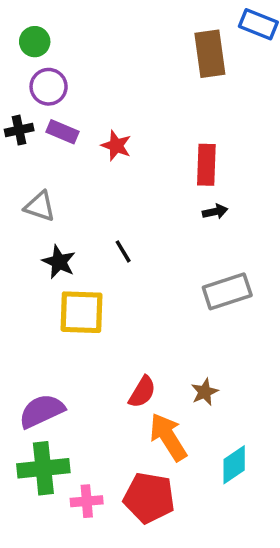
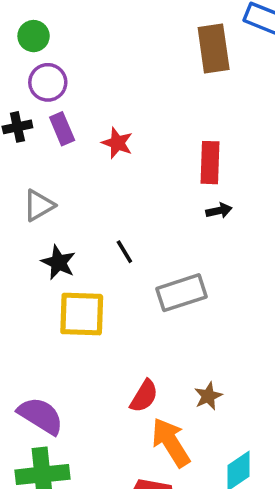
purple rectangle: (62, 132) -> (62, 129), turned 44
gray triangle: (40, 206) -> (39, 205), turned -48
gray rectangle: (227, 291) -> (181, 293), moved
purple semicircle: (42, 411) -> (41, 416), turned 57

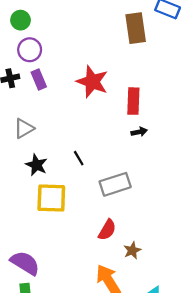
red star: (117, 143) -> (92, 82), moved, size x1.6
red semicircle: (144, 396) -> (107, 230), moved

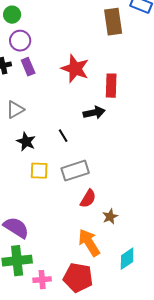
black arrow: (139, 132) -> (94, 113), moved, size x1.5
gray rectangle: (115, 184) -> (75, 171), moved
yellow square: (51, 198) -> (39, 171), size x0.7

